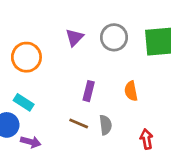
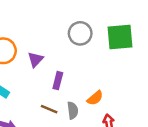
purple triangle: (74, 37) -> (35, 59), moved
orange semicircle: (131, 91) -> (95, 98), moved, turned -119

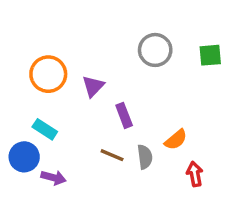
green square: (120, 37) -> (210, 55), size x0.6
purple rectangle: (58, 81) -> (124, 115), turned -35

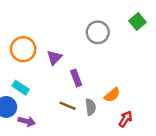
green square: (210, 55) -> (137, 21), moved, turned -35
red arrow: (195, 174) -> (125, 119), turned 42

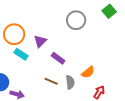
purple rectangle: (76, 78) -> (58, 58), turned -32
cyan rectangle: (21, 88) -> (21, 54), moved

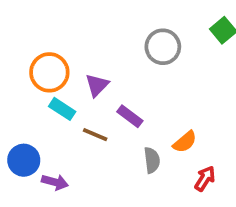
brown line: (51, 81) -> (95, 135), moved

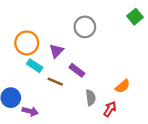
gray circle: (163, 47) -> (85, 27), moved
orange semicircle: (185, 142) -> (122, 86), moved
red arrow: (205, 178) -> (110, 109), moved

